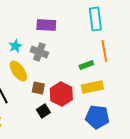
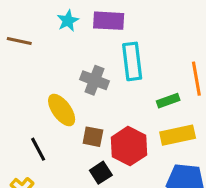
cyan rectangle: (95, 19) -> (132, 61), moved
purple rectangle: (46, 25) -> (109, 21), moved
cyan star: (15, 46) -> (68, 21), moved

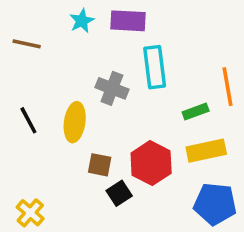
yellow ellipse: (62, 110) -> (75, 122), turned 44
brown square: (93, 137) -> (100, 165), moved
black line: (38, 149) -> (28, 120), moved

